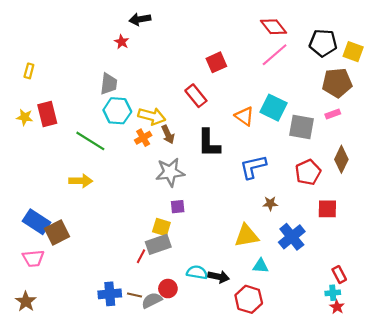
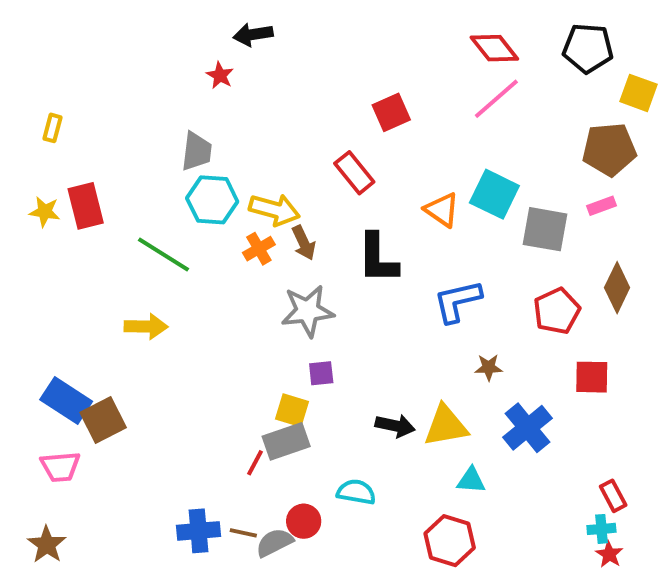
black pentagon: (323, 43) -> (588, 48), moved
black arrow: (219, 277) -> (395, 426), moved

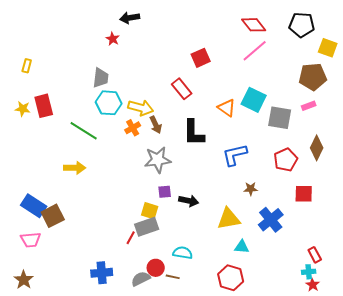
black arrow: (395, 426) -> (189, 201), moved
brown line: (243, 533) -> (173, 277), moved

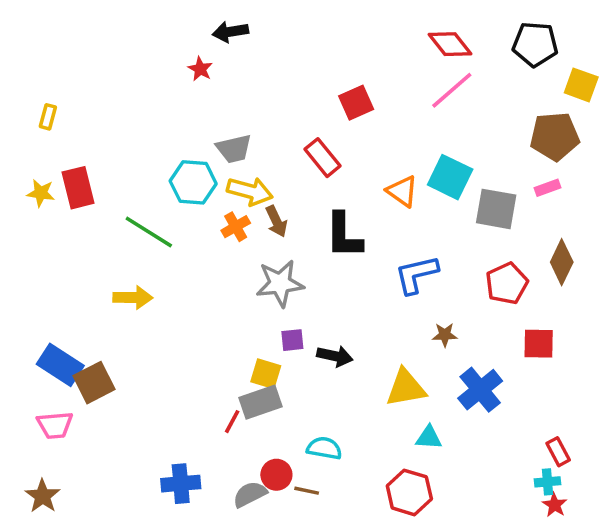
gray trapezoid: (101, 78) -> (234, 149), moved, turned 70

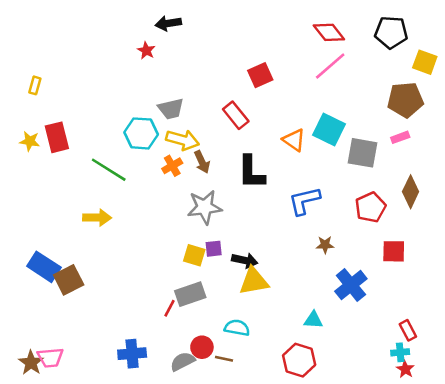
yellow square: (266, 374) -> (194, 255), moved
yellow triangle: (406, 388) -> (254, 281), moved
pink trapezoid: (55, 425) -> (50, 358), moved

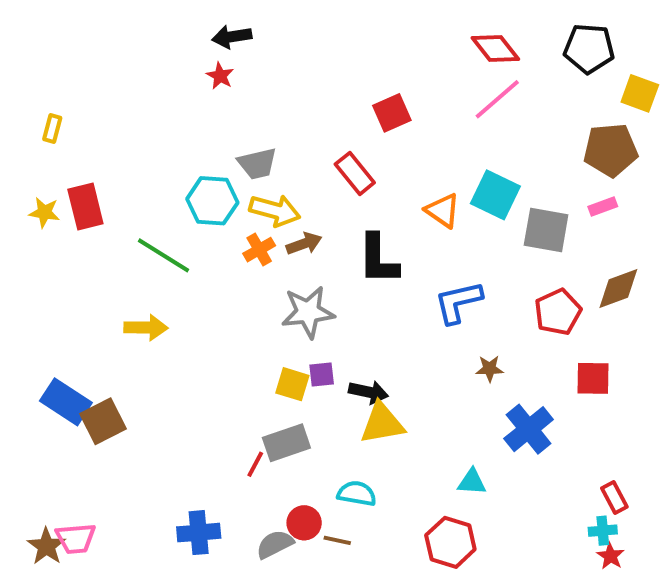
black arrow: (168, 23) -> (232, 37), moved
brown arrow: (202, 162) -> (304, 244), turned -85
brown diamond: (411, 192) -> (618, 289), turned 44

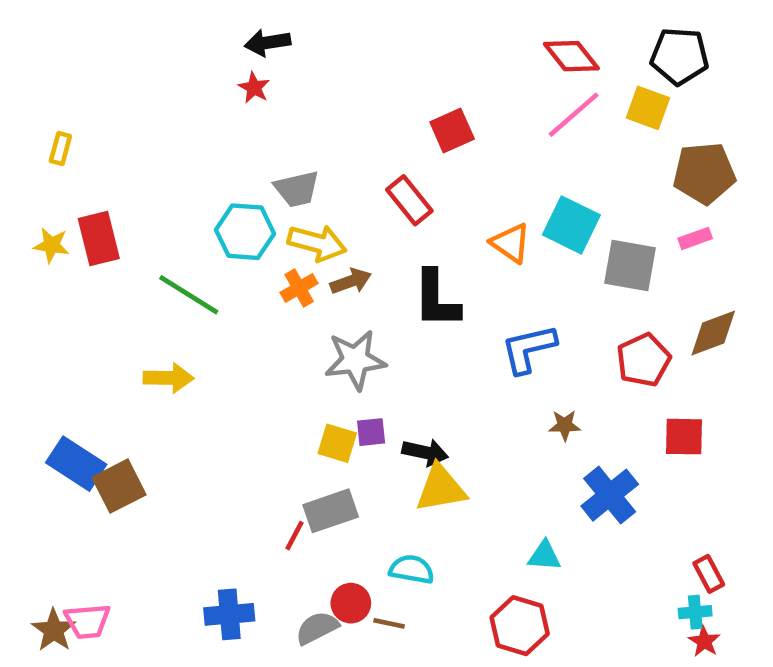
yellow square: (640, 93) -> (648, 108), moved

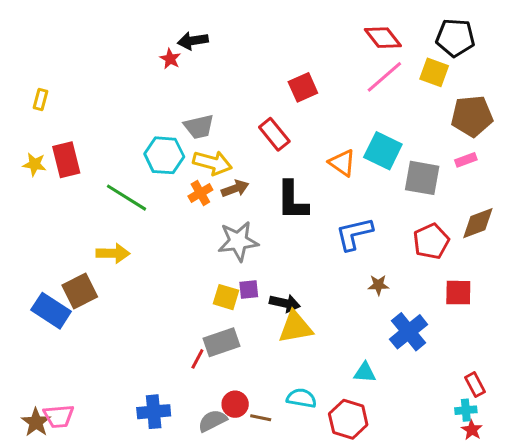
black arrow: (268, 43) -> (193, 41), moved
brown square: (119, 486) -> (80, 291), moved
cyan semicircle: (412, 569) -> (301, 398), moved

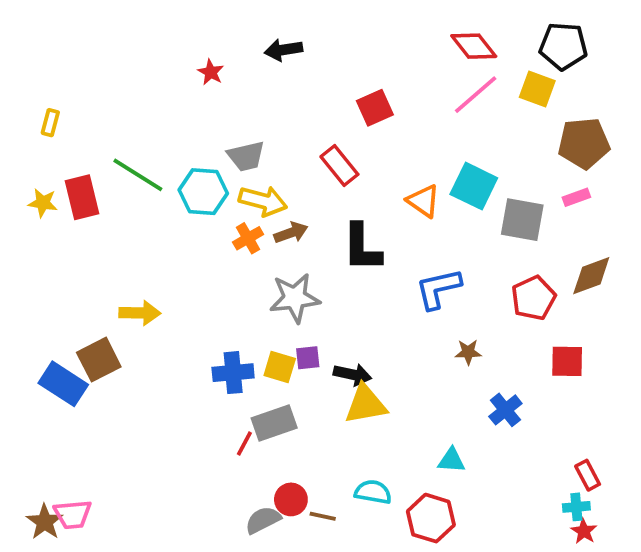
black arrow: (193, 41) -> (283, 50), moved
green line: (127, 198) -> (138, 175), moved
blue cross: (409, 332) -> (505, 410), size x0.7
blue cross: (154, 412) -> (233, 373), moved

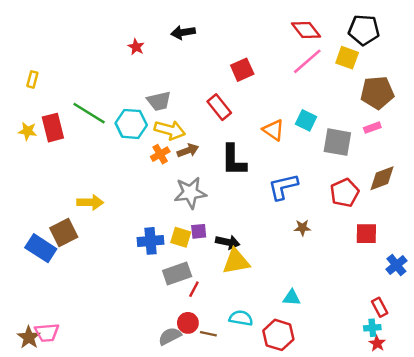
cyan square: (474, 186) -> (306, 120), size x0.7
blue cross: (505, 410) -> (396, 265), moved
red line: (244, 443) -> (194, 289), moved

